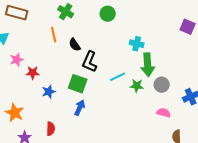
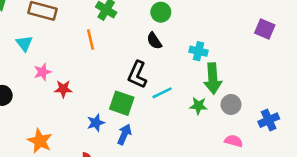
black semicircle: (75, 45) -> (154, 41), moved
cyan line: (118, 77) -> (162, 93), moved
blue star: (49, 92) -> (96, 123), moved

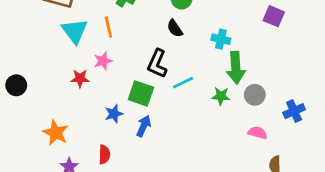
purple square: (265, 29) -> (274, 16), moved
cyan triangle: (24, 43) -> (75, 31), moved, size x1.5
pink star: (42, 72) -> (103, 61), moved

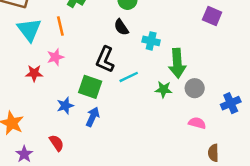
cyan cross: (221, 39) -> (151, 41), moved
red semicircle: (104, 154) -> (57, 143), turned -35

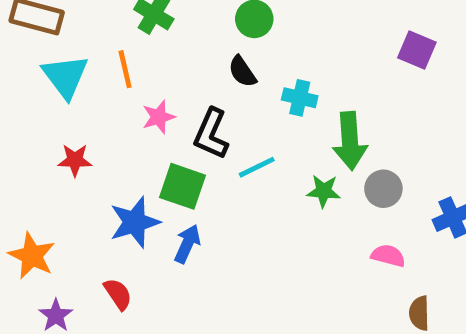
pink star: (55, 57) -> (159, 117), moved
blue star: (65, 106) -> (135, 222), size x1.5

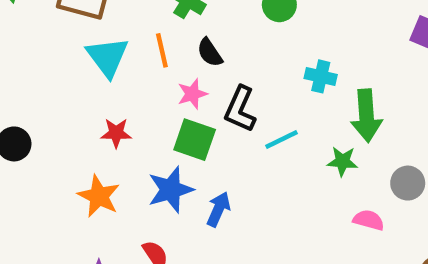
black semicircle: (242, 72) -> (210, 53), moved
green square: (183, 186) -> (195, 140), moved
gray circle: (383, 189) -> (408, 183), moved
orange star: (32, 256) -> (99, 196), moved
pink semicircle: (388, 256) -> (369, 220), moved

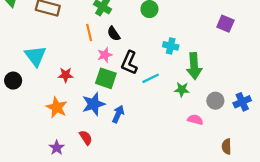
cyan triangle: (107, 57) -> (35, 56), moved

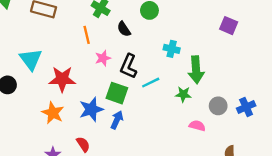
black semicircle: (114, 34) -> (124, 29), moved
red star: (66, 75) -> (62, 79), size x1.6
green square: (106, 78) -> (117, 93), moved

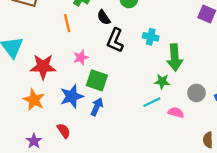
pink star: (103, 58) -> (81, 57), moved
black L-shape: (129, 66) -> (115, 40), moved
cyan line: (151, 83) -> (152, 102), moved

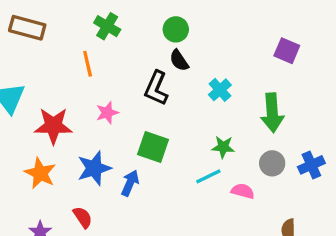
black semicircle: (104, 17) -> (179, 60), moved
cyan cross: (151, 37) -> (220, 90), moved, turned 35
green arrow: (175, 57) -> (272, 113), moved
green square: (97, 80) -> (153, 147), moved

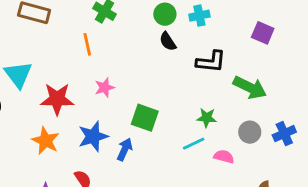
black L-shape: (156, 88) -> (211, 62), moved, turned -108
cyan cross: (220, 90) -> (199, 16), moved, turned 30
green arrow: (272, 113) -> (250, 88), turned -60

